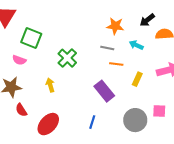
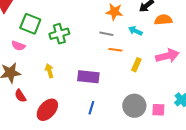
green cross: (67, 58) -> (59, 34), moved, turned 30
purple rectangle: (104, 91) -> (88, 77), moved, turned -45
pink square: (159, 111) -> (158, 110), moved

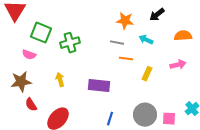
orange semicircle: (163, 20) -> (183, 36), moved
pink arrow: (167, 56) -> (178, 65), size x0.7
blue line: (91, 108) -> (110, 119), moved

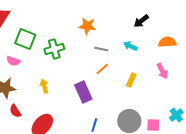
orange star: (125, 21) -> (87, 26), moved
orange line: (126, 59) -> (102, 69), moved, turned -48
pink arrow: (178, 65) -> (162, 71), turned 77
purple rectangle: (99, 86) -> (83, 92), turned 60

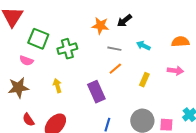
black arrow: (141, 21) -> (124, 21), moved
pink arrow: (162, 71) -> (175, 71), turned -56
red semicircle: (15, 111) -> (28, 120), moved

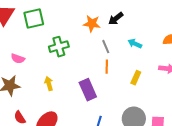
green square: (38, 39) -> (34, 19), moved, turned -35
gray line: (114, 49) -> (106, 47), turned 56
orange line: (115, 69) -> (107, 67), turned -48

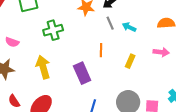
gray line: (106, 47) -> (110, 23), moved
yellow arrow: (49, 84) -> (43, 67), size x1.6

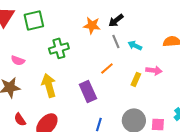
orange line: (101, 50) -> (107, 68), turned 48
pink arrow: (161, 52) -> (154, 70), moved

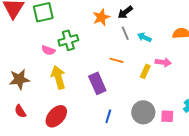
orange star: (92, 25) -> (101, 17), turned -30
pink semicircle: (18, 60) -> (48, 50), moved
orange line: (107, 68) -> (116, 60), turned 56
red semicircle: (20, 119) -> (20, 111), moved

